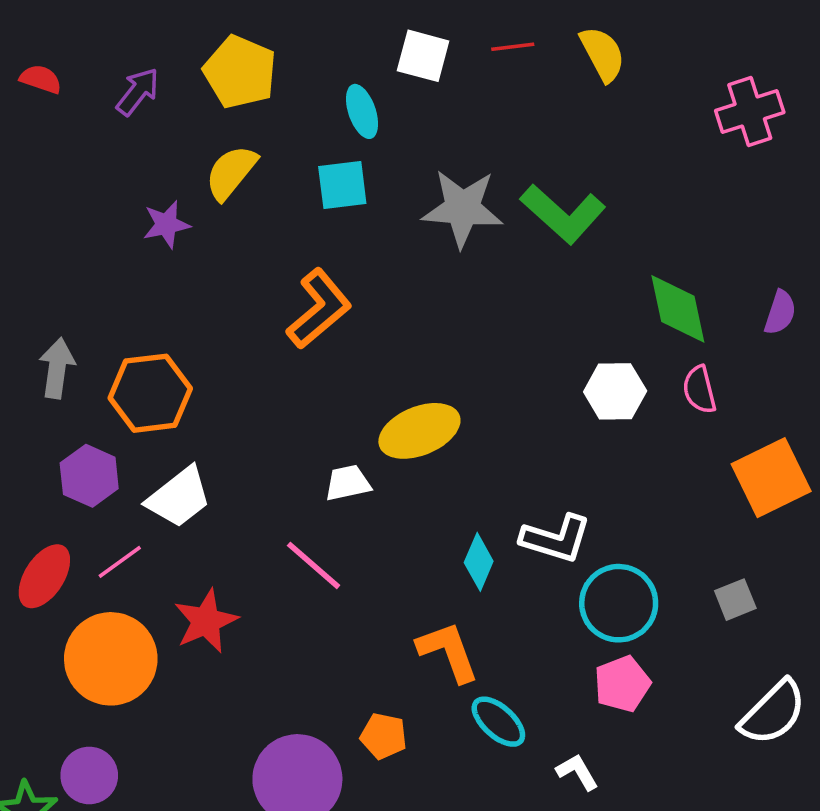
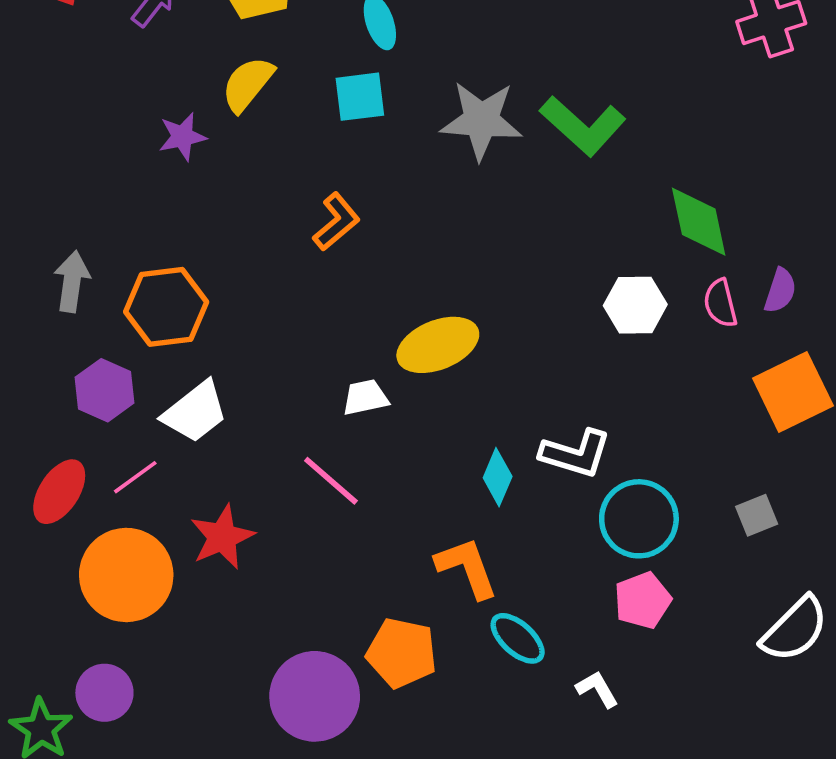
orange L-shape: (319, 309) -> (336, 222), size x0.7
purple semicircle: (780, 312) -> (780, 291), moved
orange pentagon: (384, 736) -> (402, 653), size x1.5

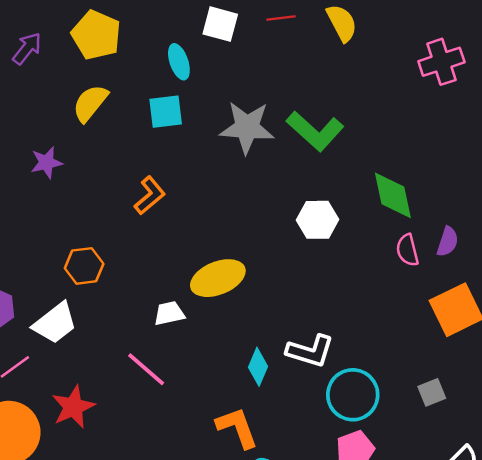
purple star: (182, 137) -> (46, 163), moved
white hexagon: (635, 305) -> (317, 220), moved
orange hexagon: (166, 307) -> (84, 266), moved, size x0.7

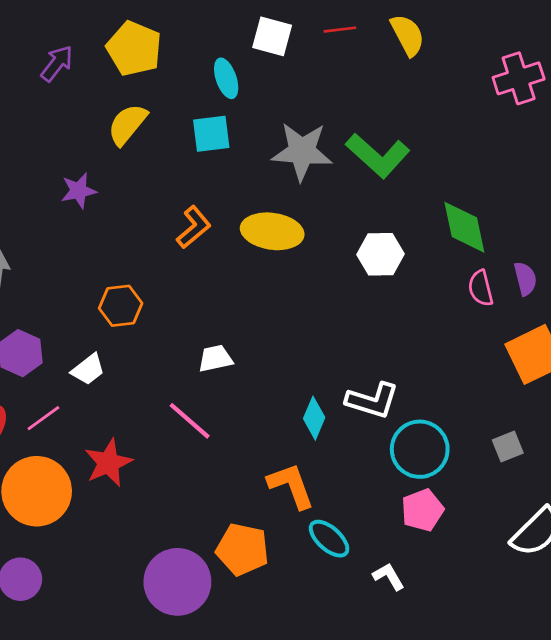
purple semicircle: (448, 242) -> (525, 279), turned -32
yellow ellipse: (218, 278) -> (272, 231), moved, turned 30
white trapezoid: (55, 323) -> (88, 369), size x0.7

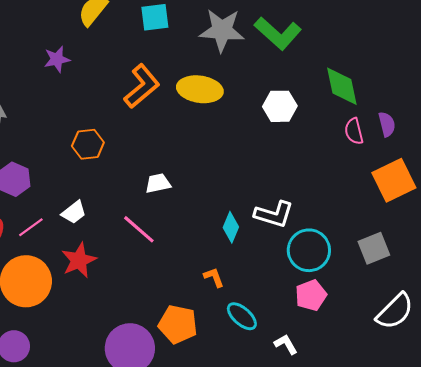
orange L-shape: (194, 227) -> (142, 86), size x1.4
white trapezoid: (88, 369) -> (74, 212), moved
gray square: (508, 447) -> (374, 248), size x1.4
orange L-shape: (291, 486) -> (214, 277), size x0.6

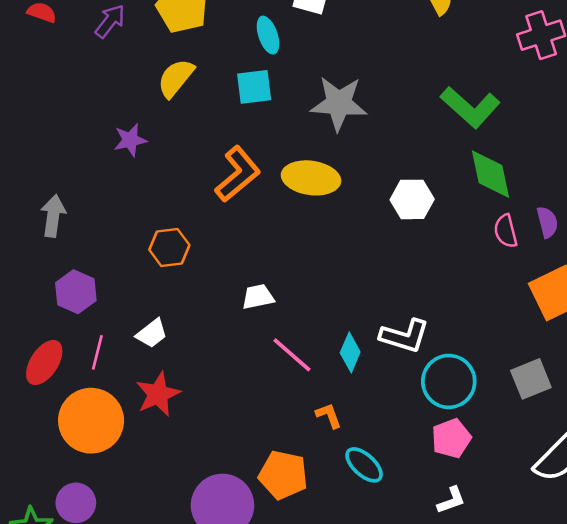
green L-shape: (278, 33) -> (470, 107), moved
pink line: (31, 227) -> (97, 352), turned -40
pink line: (139, 229) -> (292, 355), moved
white L-shape: (286, 344) -> (451, 500), moved, turned 100

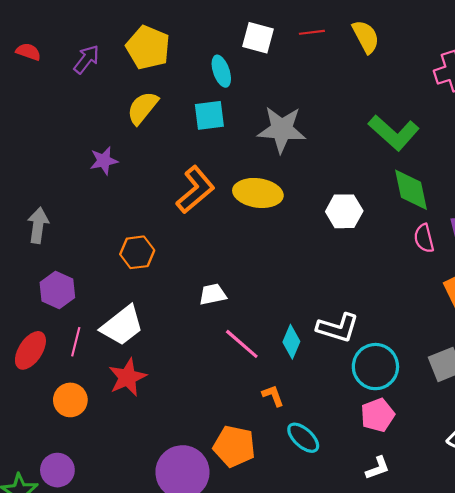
white trapezoid: (152, 333) -> (122, 326), size x1.6
orange circle: (91, 421) -> (70, 400), size x0.6

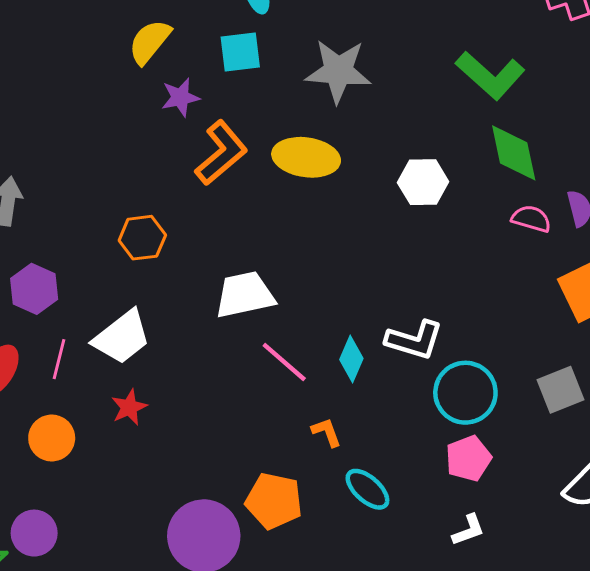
purple star: (104, 161) -> (180, 97), moved
pink semicircle: (424, 238) -> (531, 219), turned 120
white trapezoid: (213, 294) -> (245, 295), size x1.6
red star: (127, 377) -> (129, 407), size x0.7

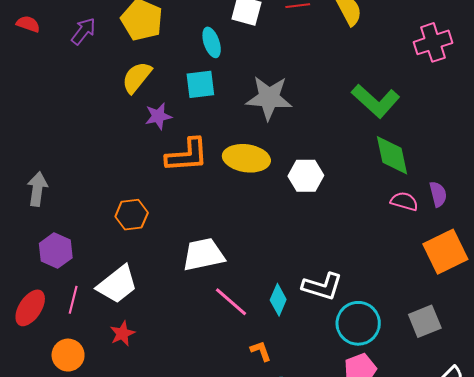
orange L-shape: (221, 153) -> (187, 155), turned 36
white hexagon: (423, 182) -> (306, 176), moved

